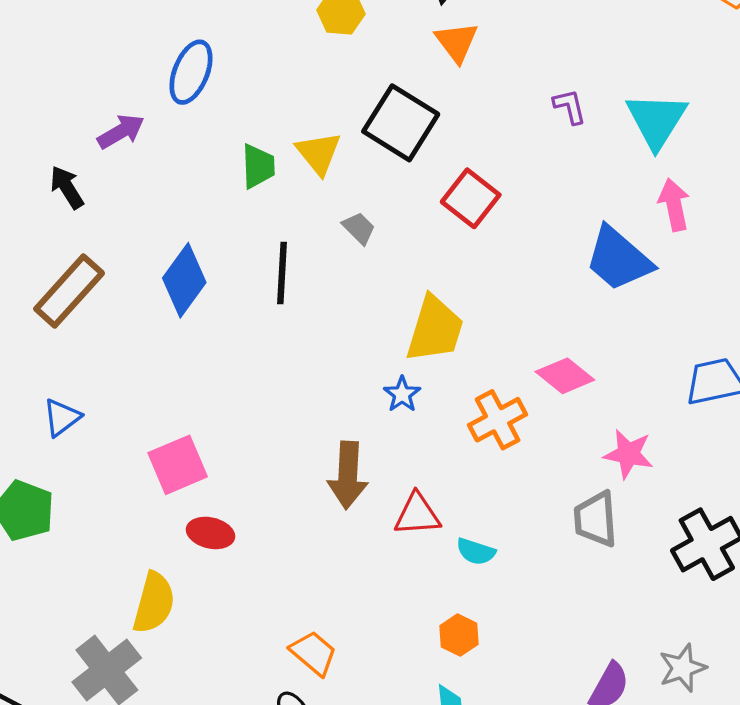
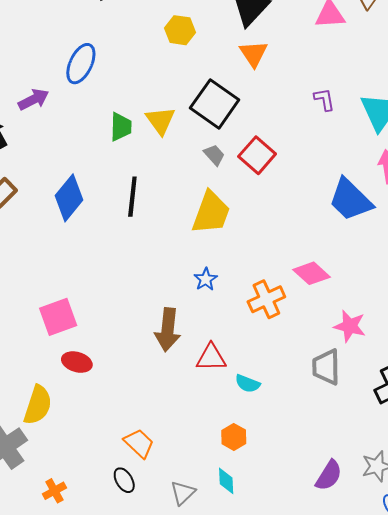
gray trapezoid: (359, 228) -> (214, 155), moved
yellow trapezoid: (435, 329) -> (211, 213), moved

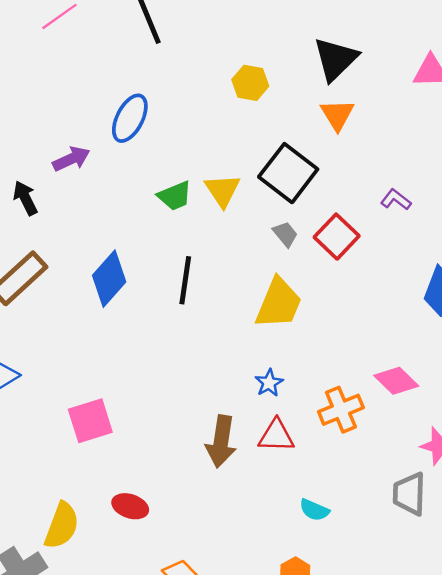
purple L-shape: (324, 99) -> (396, 200), moved, turned -45
green trapezoid: (121, 127) -> (175, 196), turned 64
red triangle: (211, 358) -> (276, 436), moved
red ellipse: (77, 362) -> (130, 506), moved

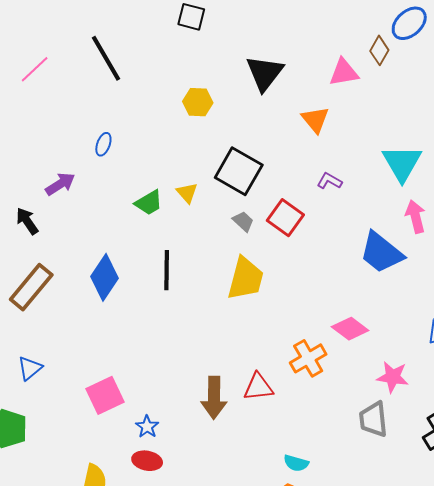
orange triangle: (337, 115) -> (315, 120), moved
blue ellipse: (130, 118) -> (103, 144), size x0.6
yellow triangle: (222, 190) -> (187, 193), size x0.7
blue star: (269, 383) -> (147, 427), moved
cyan semicircle: (314, 510) -> (296, 463), moved

